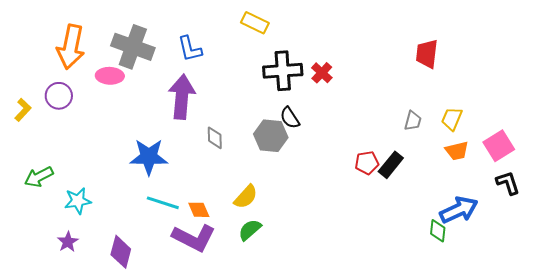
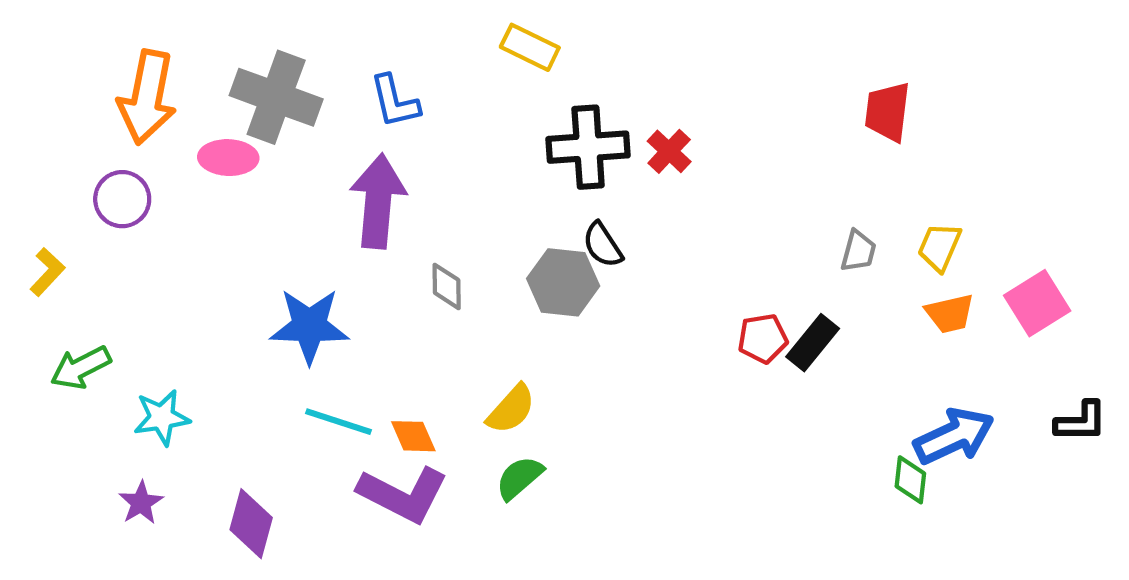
yellow L-shape: (23, 110) -> (47, 272), moved
black L-shape: (508, 183) -> (1081, 422), moved, turned 108

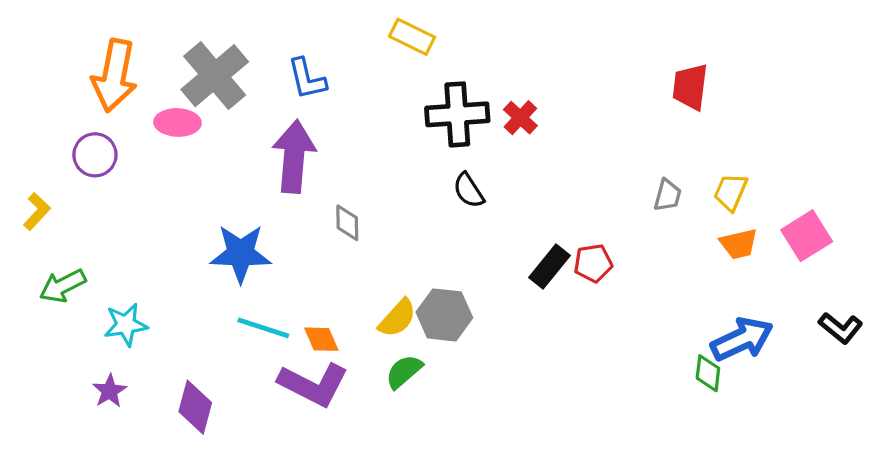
gray cross: (276, 97) -> (215, 76), turned 30
gray hexagon: (563, 282) -> (444, 315), moved
black rectangle: (813, 343) -> (549, 266), moved
black L-shape: (1081, 422) -> (841, 328), turned 39

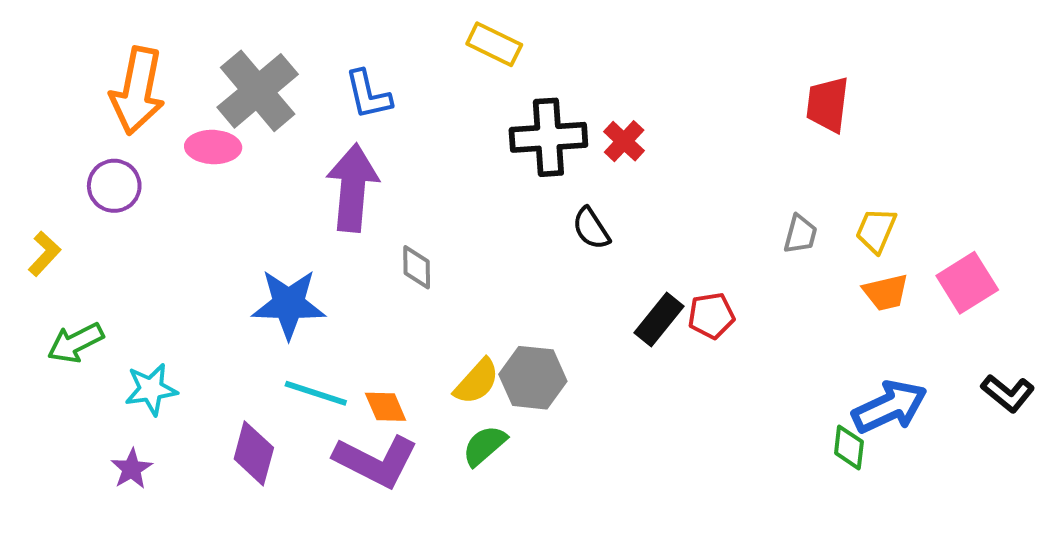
black semicircle: (469, 190) -> (591, 228), moved
purple diamond: (195, 407) -> (254, 453), moved

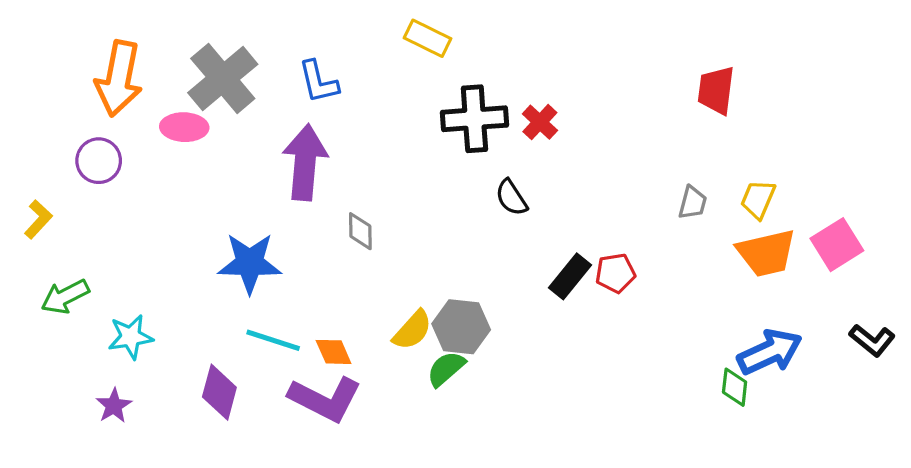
orange trapezoid: (886, 292) -> (766, 253), size x1.5
green semicircle: (484, 446) -> (446, 369), moved

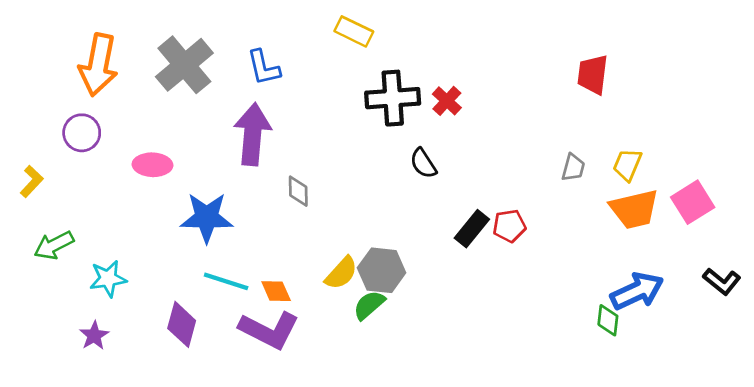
pink ellipse: (184, 127) -> (152, 165), moved

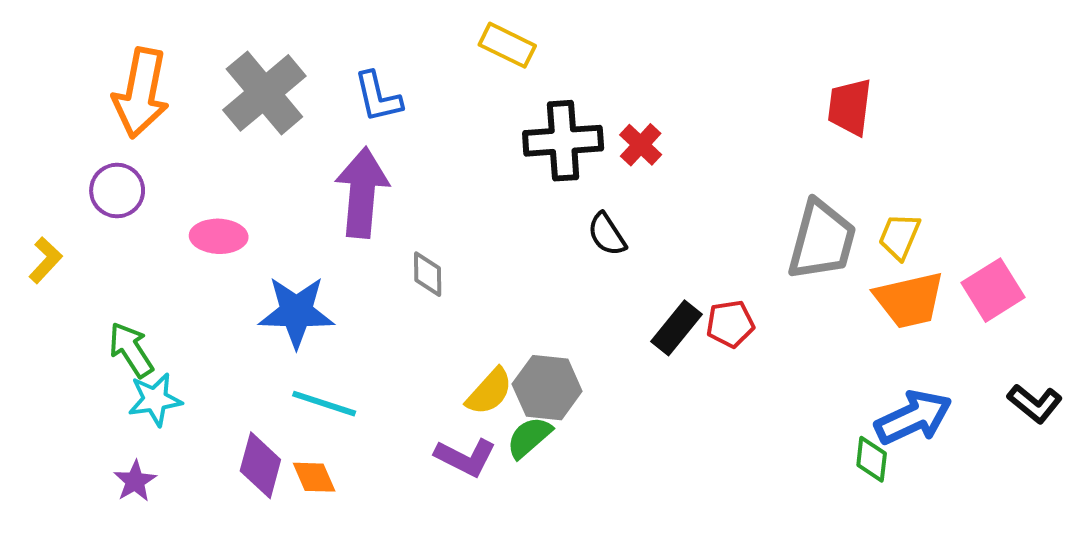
gray trapezoid: (573, 168) -> (822, 240), size x2.0
green arrow: (54, 245) -> (131, 350), moved, turned 84
orange diamond: (276, 291) -> (314, 477), moved
purple L-shape: (269, 330) -> (465, 457), moved, size x0.7

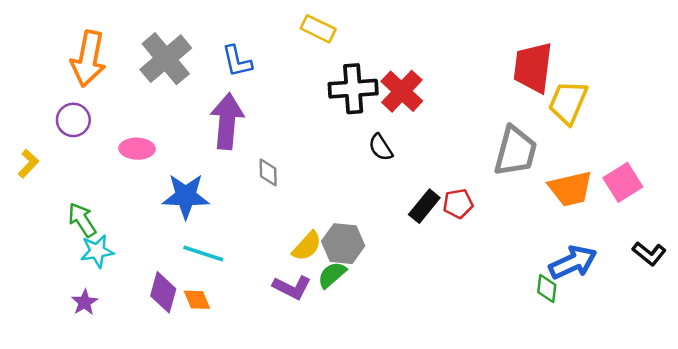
red trapezoid: (850, 107) -> (533, 67), size x1.4
red cross: (641, 145) -> (402, 91), size x1.6
yellow trapezoid: (899, 236) -> (568, 102), moved, size x1.5

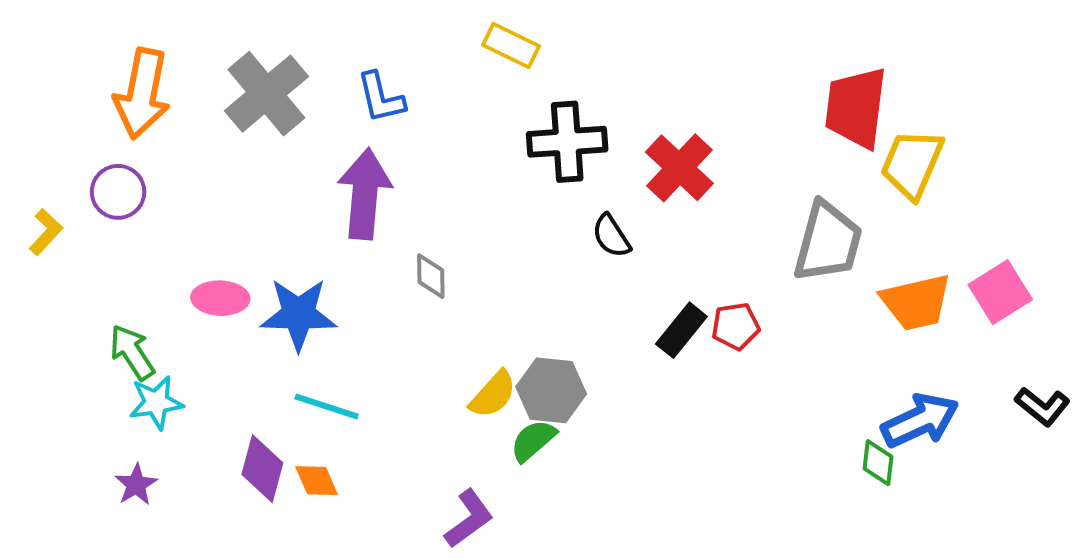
red cross: (402, 91) -> (679, 168), moved
pink ellipse: (137, 149) -> (220, 298), moved
yellow L-shape: (28, 164) -> (46, 232), moved
purple L-shape: (292, 287) -> (469, 519), moved, turned -63

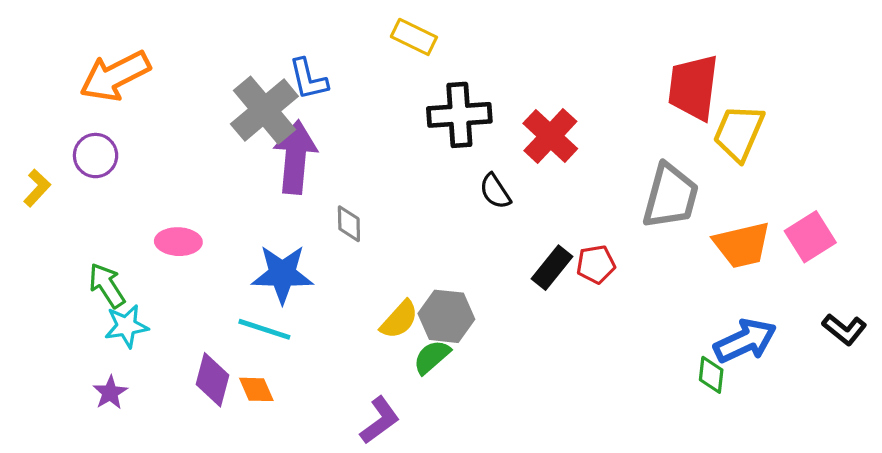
orange arrow: (142, 94) -> (115, 76), turned 52
gray cross: (266, 94) -> (264, 110), moved
blue star: (298, 314) -> (282, 274), moved

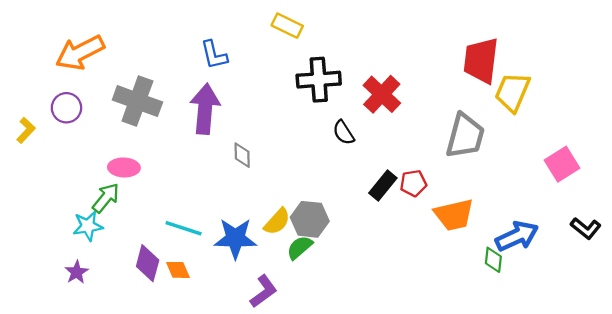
gray cross: (264, 110) -> (137, 101), moved, turned -30
orange trapezoid: (742, 245) -> (454, 215), moved
blue star: (282, 274) -> (235, 238), moved
green arrow: (107, 285) -> (106, 198), moved, turned 72

